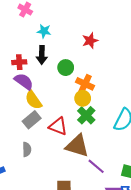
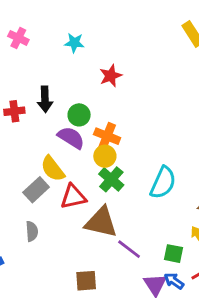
cyan star: (44, 31) -> (74, 43), moved
purple semicircle: (24, 81) -> (71, 138), moved
yellow semicircle: (33, 100) -> (53, 169), moved
red triangle: (58, 126) -> (73, 197), turned -30

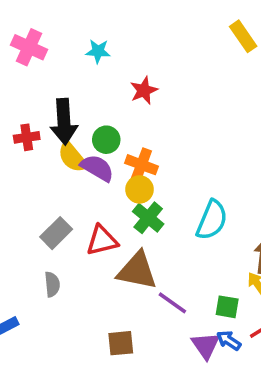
pink cross: (18, 38) -> (29, 47), size x1.4
black arrow: (45, 99) -> (64, 122), size x1.4
yellow semicircle: (53, 169) -> (73, 157), moved

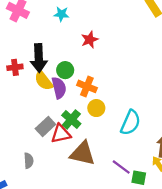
purple semicircle: (97, 168) -> (59, 88), turned 45
yellow circle: (140, 189) -> (96, 108), moved
green cross: (148, 218) -> (71, 120), moved
gray rectangle: (56, 233) -> (45, 126), moved
purple line: (172, 303) -> (121, 167), moved

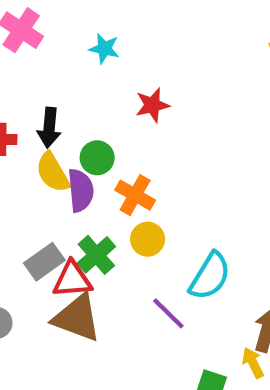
black arrow: (39, 58) -> (49, 128), size x0.7
brown triangle: (83, 153) -> (77, 318), moved
purple line: (121, 167) -> (168, 313), moved

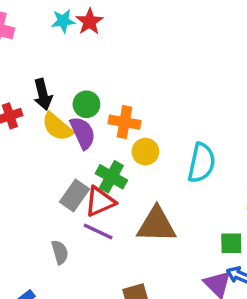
red star: (152, 105) -> (90, 22), moved
purple line: (168, 313) -> (98, 232), moved
brown triangle: (77, 318) -> (156, 225), moved

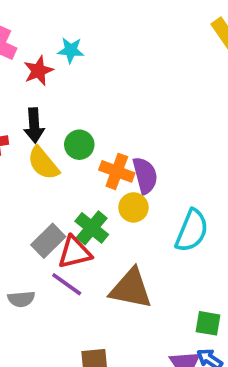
red star: (90, 22) -> (38, 71), moved
purple semicircle: (83, 133) -> (145, 175), moved
gray semicircle: (60, 252) -> (21, 299), turned 90

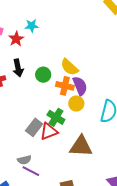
yellow semicircle: (43, 163) -> (69, 67), moved
purple line: (67, 284) -> (31, 171), moved

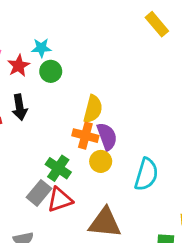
yellow semicircle: (69, 67) -> (93, 109), turned -120
green circle: (43, 75) -> (51, 71), moved
green cross: (56, 117) -> (58, 168), moved

